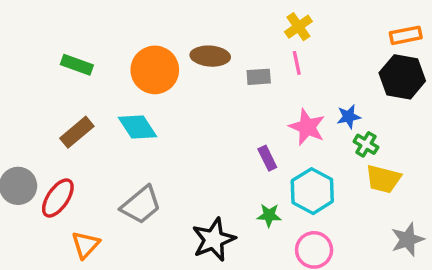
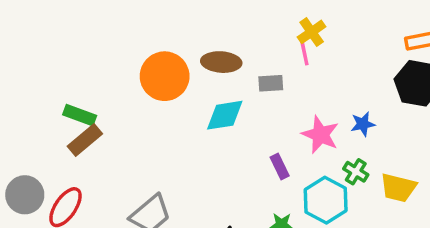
pink line: (297, 63) -> (304, 53), moved
green rectangle: (77, 65) -> (80, 115), moved
cyan diamond: (137, 127) -> (225, 115), moved, turned -66
green cross: (366, 144) -> (356, 172), moved

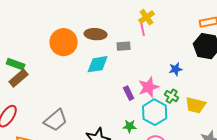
pink star: (320, 135) -> (149, 87), moved, turned 30

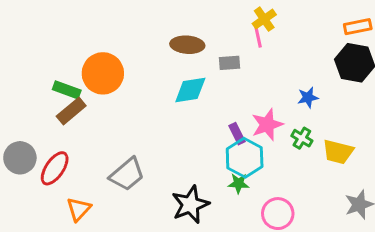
orange circle: (64, 42) -> (103, 73), moved
cyan hexagon: (155, 112) -> (245, 158), moved

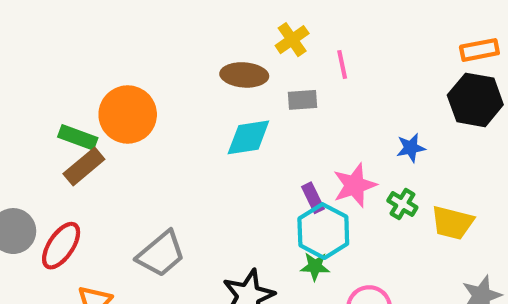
yellow cross: (264, 19) -> (292, 40), moved

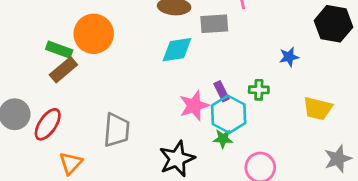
gray rectangle: (303, 100) -> (214, 24), size x1.4
pink star: (355, 185) -> (194, 106), moved
green cross: (402, 204) -> (259, 90), moved, turned -30
gray trapezoid: (161, 254) -> (117, 130), turned -45

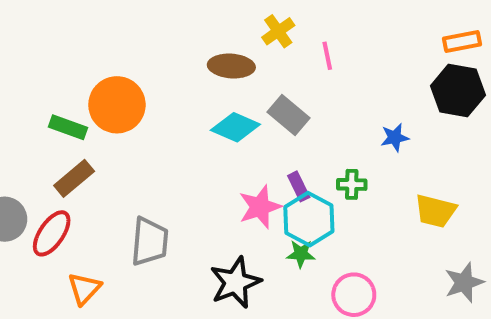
gray rectangle: (214, 24) -> (288, 115), moved, turned 44
cyan diamond: (177, 50) -> (235, 127), turned 32
brown rectangle: (63, 70) -> (74, 178), moved

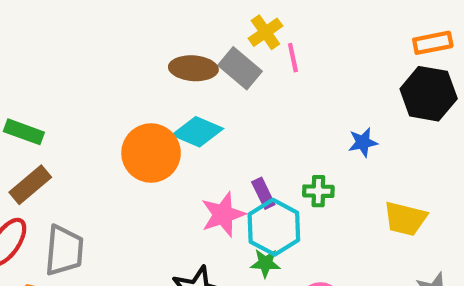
yellow cross: (278, 31) -> (265, 32), moved
orange circle: (117, 105) -> (151, 153), moved
gray rectangle: (288, 115) -> (240, 68), moved
gray trapezoid: (150, 242) -> (64, 250), moved

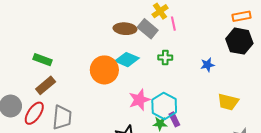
green cross: (318, 191) -> (165, 58), moved
purple rectangle: (263, 193) -> (174, 119), moved

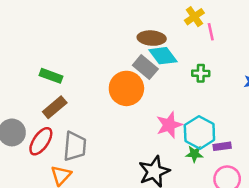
gray rectangle: (148, 29) -> (145, 67), moved
cyan diamond: (127, 60) -> (163, 56), moved, turned 30
purple rectangle: (174, 119) -> (222, 146), moved, turned -72

